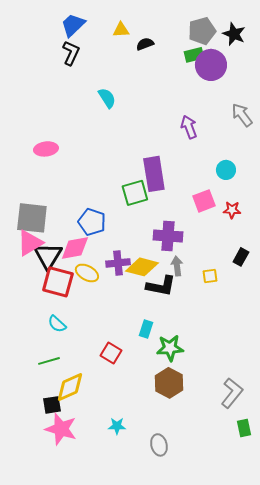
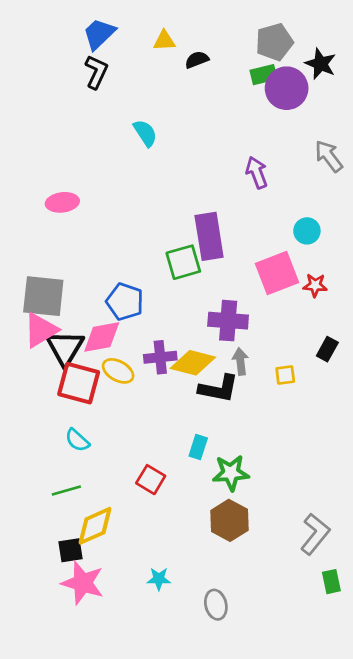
black star: (234, 34) -> (321, 64), moved
pink square: (204, 201) -> (277, 273), size x1.4

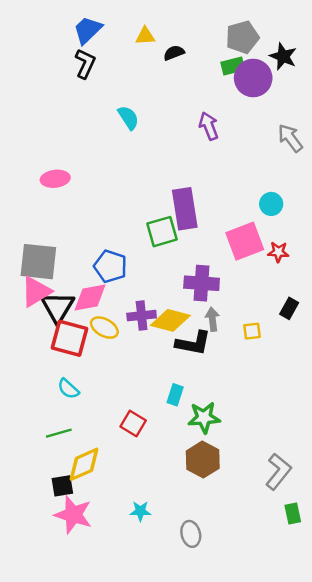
purple arrow: (257, 172) -> (209, 126), moved

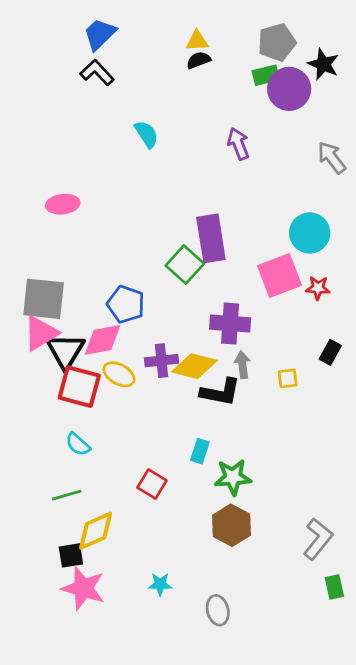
yellow triangle: (145, 36) -> (197, 41), moved
black L-shape: (85, 64) -> (97, 72), turned -68
cyan circle: (271, 204) -> (310, 233), size x1.5
green square: (162, 232) -> (185, 265), turned -32

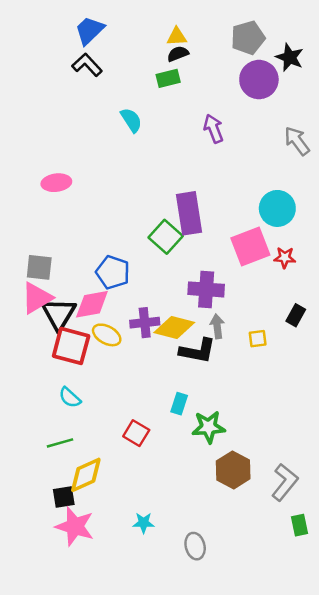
green rectangle: (266, 75) -> (168, 78), moved
gray square: (44, 299) -> (39, 267), size x0.7
brown hexagon: (231, 525) -> (233, 470), moved

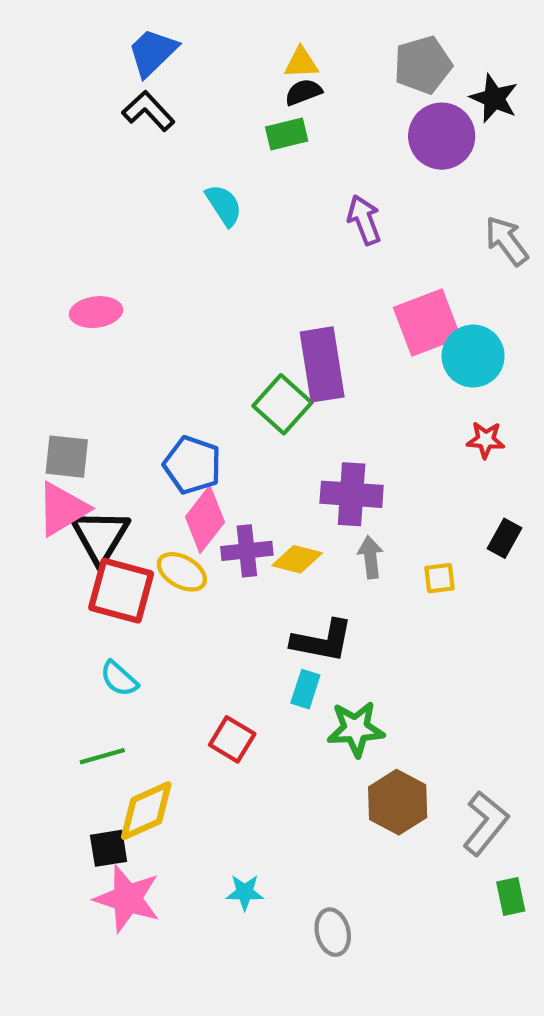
pink square: (250, 247) -> (427, 323), moved
pink diamond: (92, 304) -> (205, 519), moved, turned -42
yellow diamond: (174, 328) -> (297, 559), size x0.7
black L-shape: (198, 351) -> (322, 641), moved

